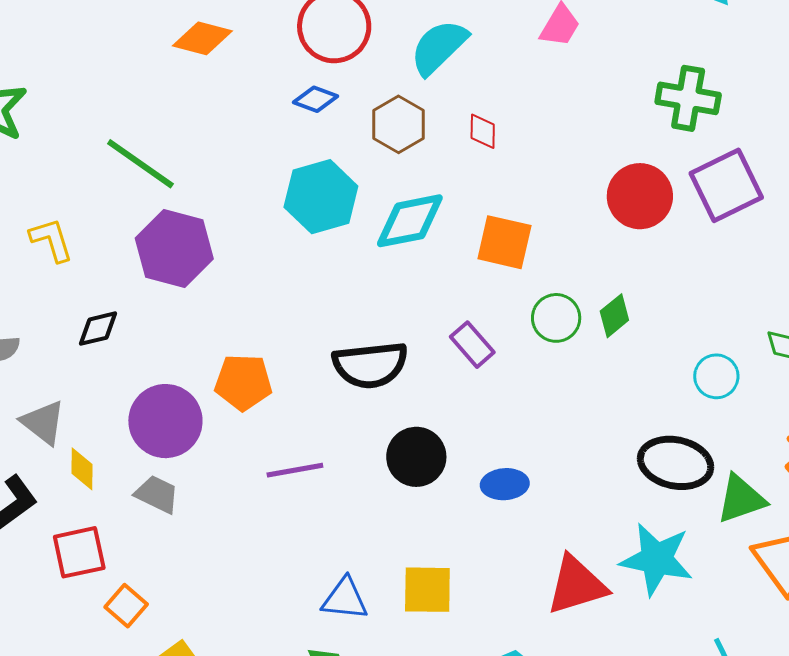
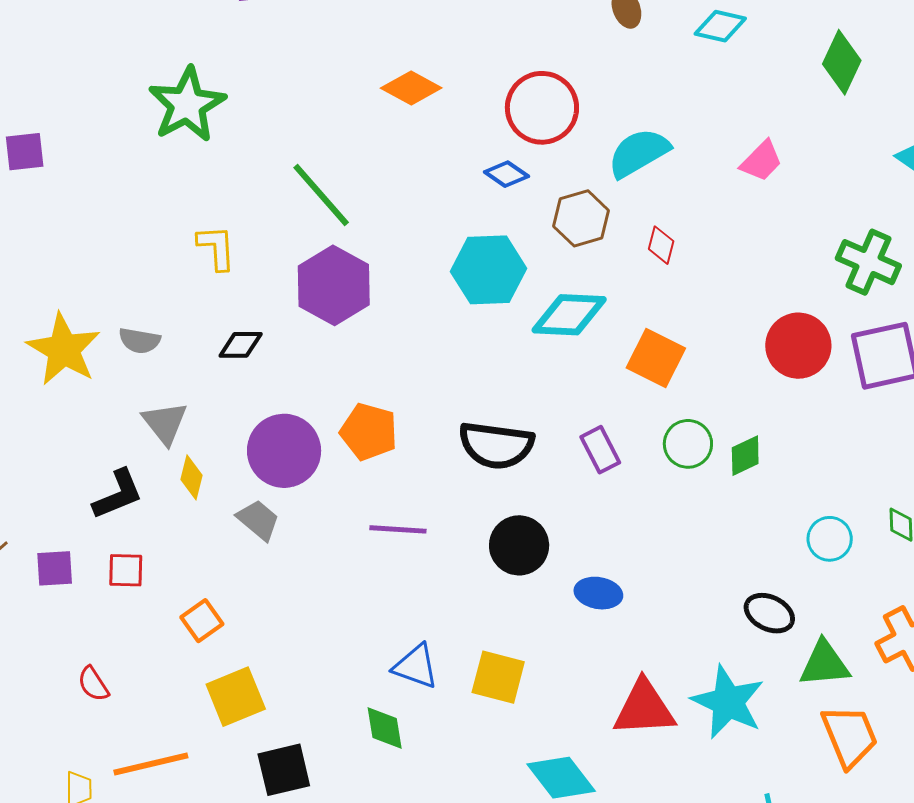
black ellipse: (676, 463) -> (769, 613), size x0.7
red square: (79, 552) -> (126, 570), moved, size x0.7

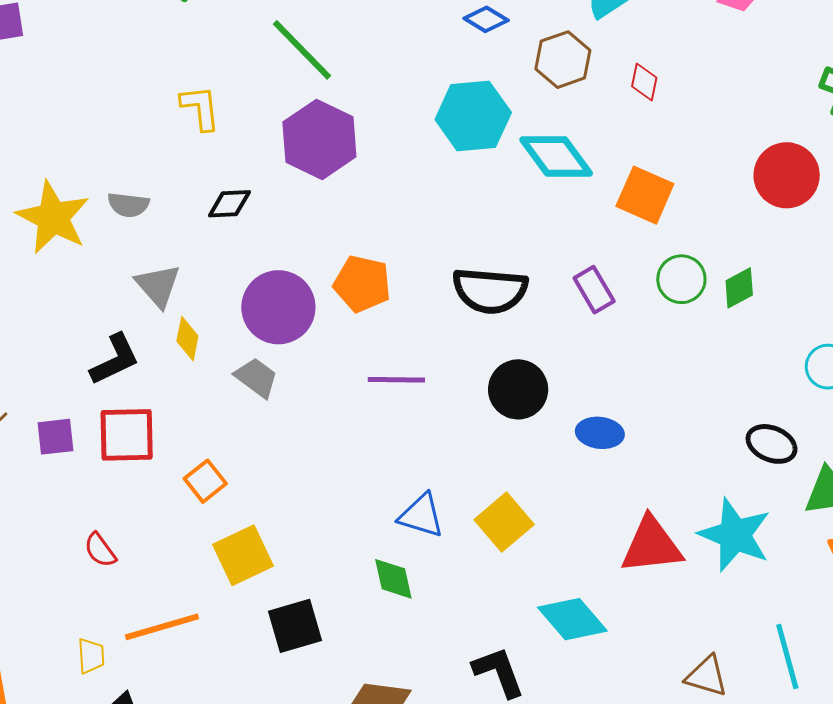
cyan diamond: (569, 315) -> (556, 156), turned 54
red square: (126, 570) -> (127, 435), size x1.6
yellow square: (498, 677) -> (504, 522), turned 38

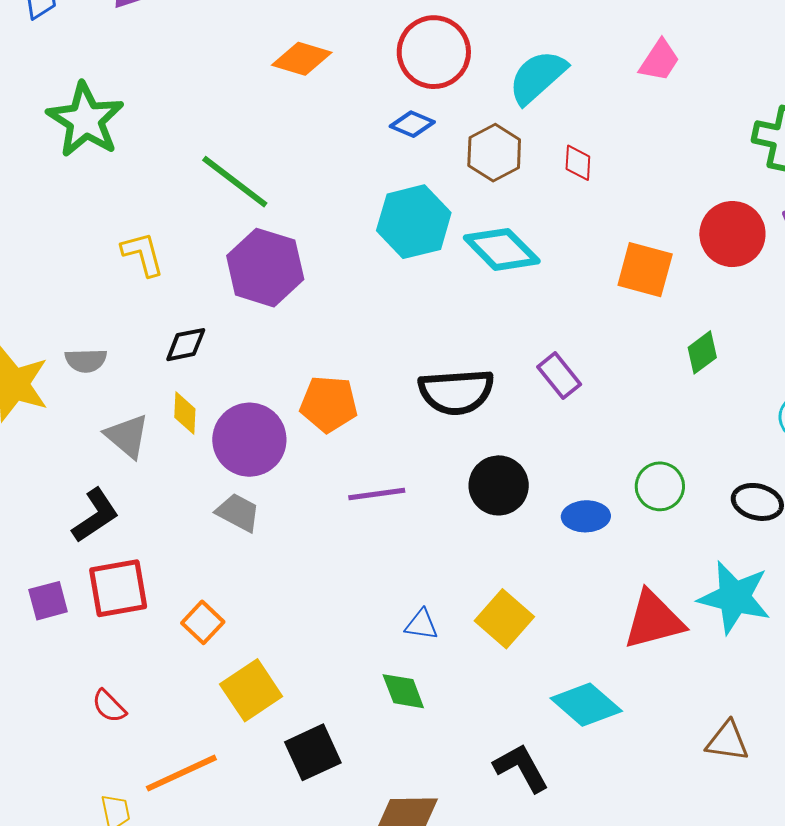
orange square: (645, 195) -> (645, 270), moved
green circle: (681, 279) -> (660, 486), moved
yellow diamond: (187, 339) -> (185, 413), moved
blue triangle: (421, 516) -> (422, 625), size x0.7

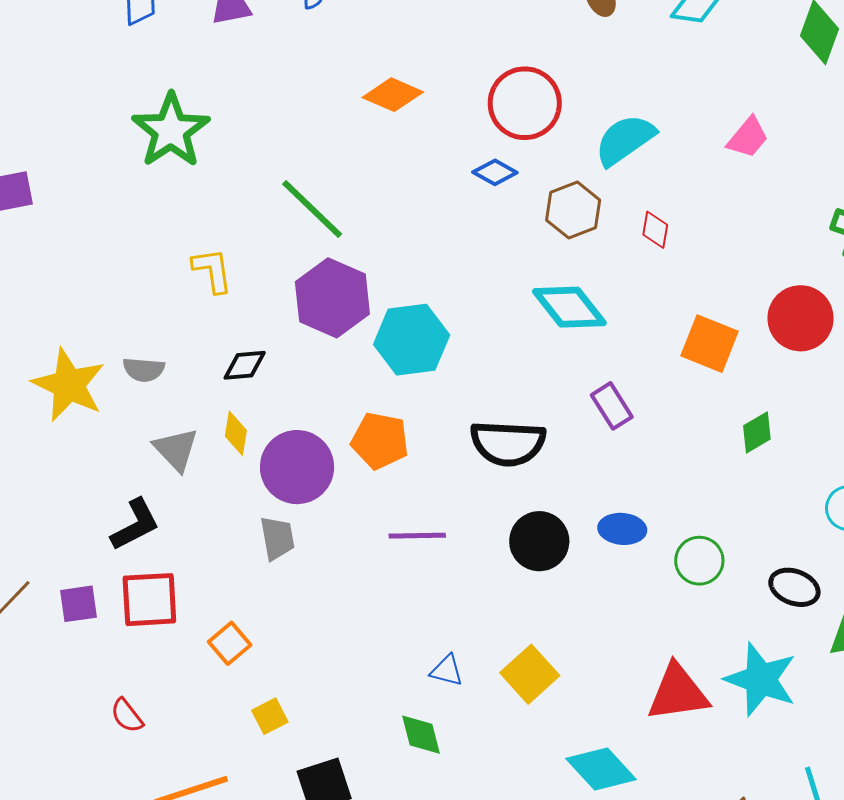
cyan hexagon: (414, 222) -> (412, 340), moved
purple rectangle: (559, 376) -> (612, 406), moved
gray trapezoid: (238, 513) -> (277, 538), turned 45
blue ellipse: (586, 516) -> (622, 529), moved
yellow square: (251, 690) -> (270, 716), size x0.6

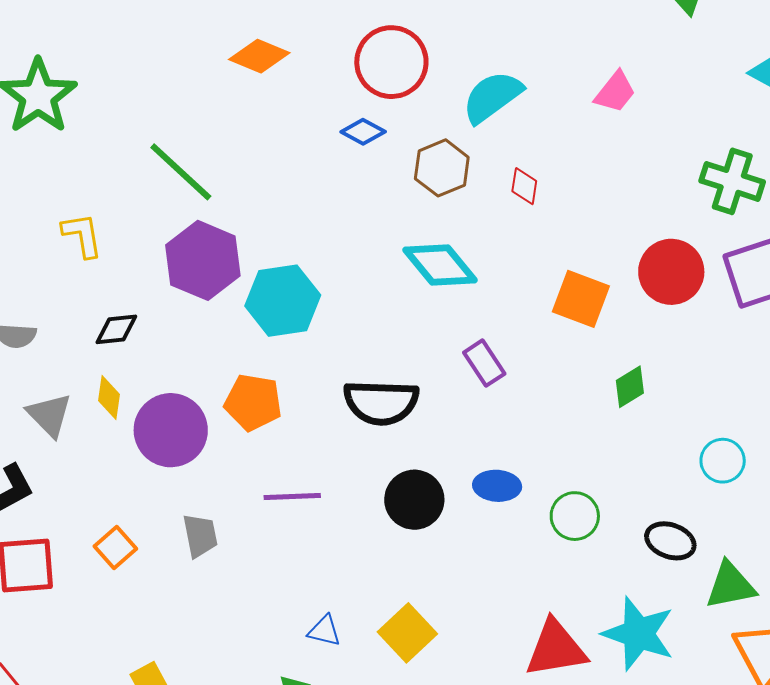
gray trapezoid: (277, 538) -> (200, 536), moved
orange square: (230, 643) -> (115, 547), moved

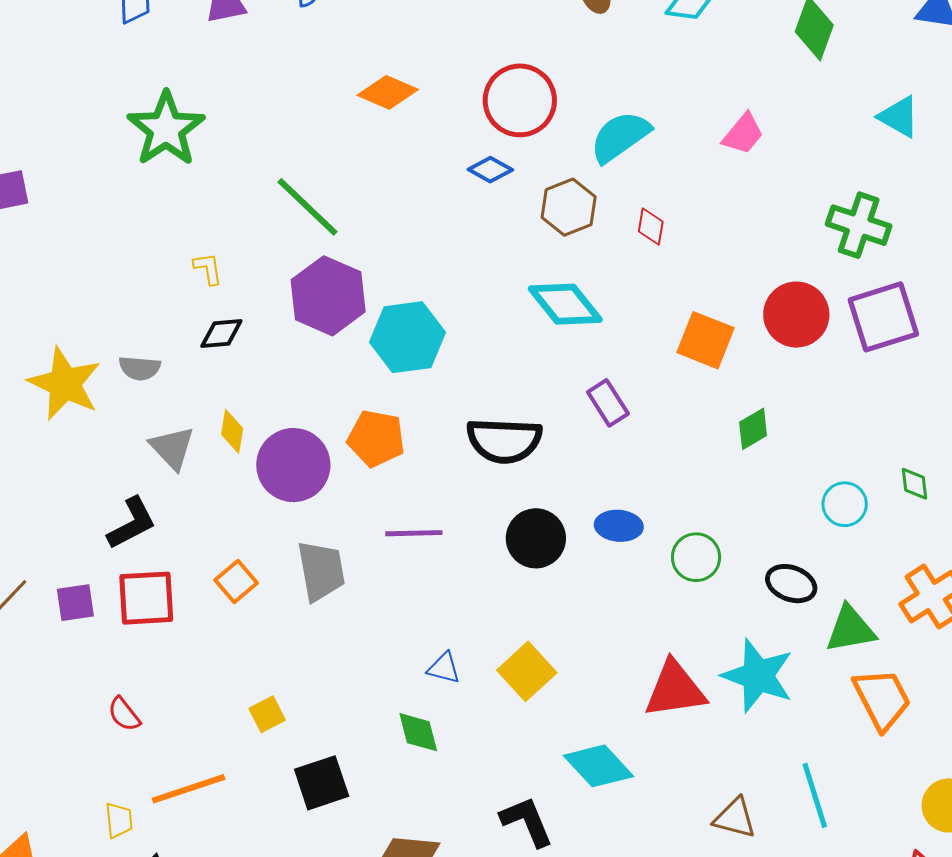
yellow L-shape: (82, 235) -> (208, 269), size x0.7
black diamond: (116, 329) -> (221, 334), moved
gray trapezoid: (200, 536) -> (321, 571), size x1.4

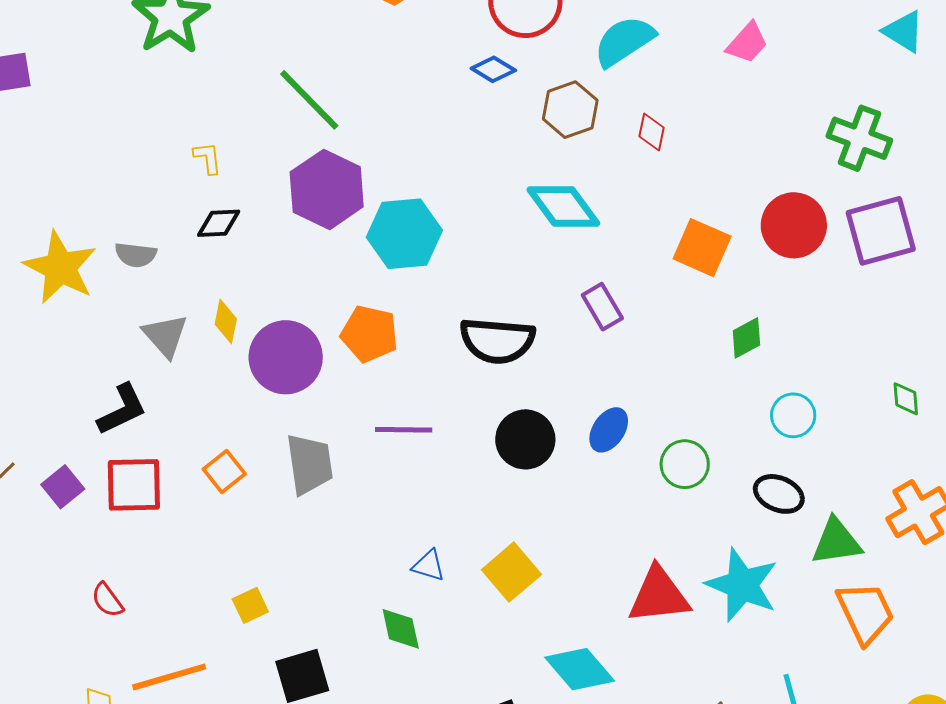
cyan circle: (845, 504) -> (793, 415), moved
blue ellipse: (619, 526) -> (609, 430), turned -63
purple square: (75, 603) -> (63, 487), turned -33

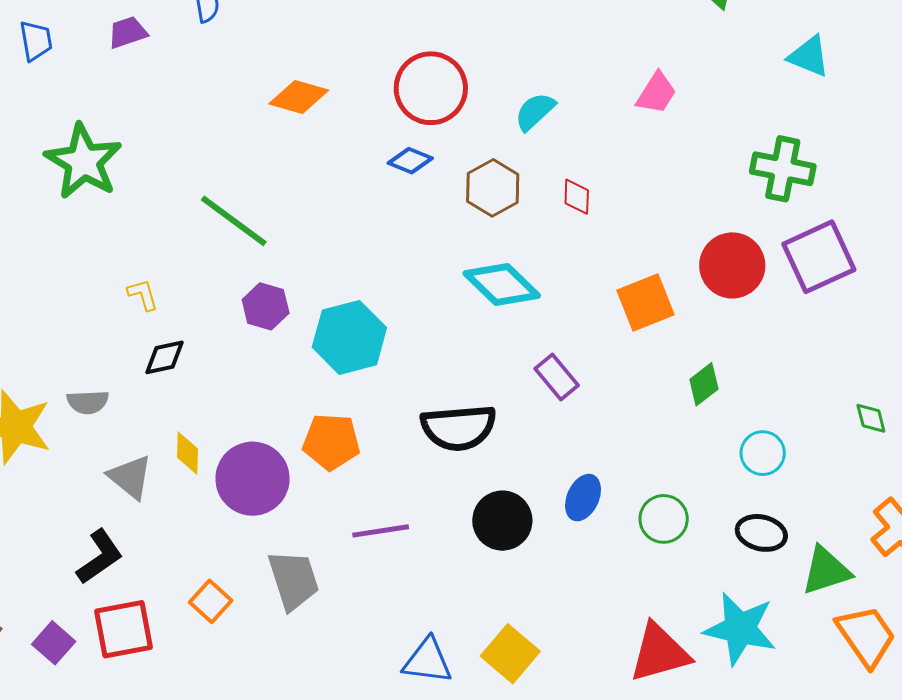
cyan semicircle: (624, 41) -> (535, 112), size x0.7
purple hexagon: (327, 189) -> (266, 306), size x0.6
orange square: (702, 248) -> (645, 302), turned -36
blue triangle: (429, 566) -> (427, 661), size x1.5

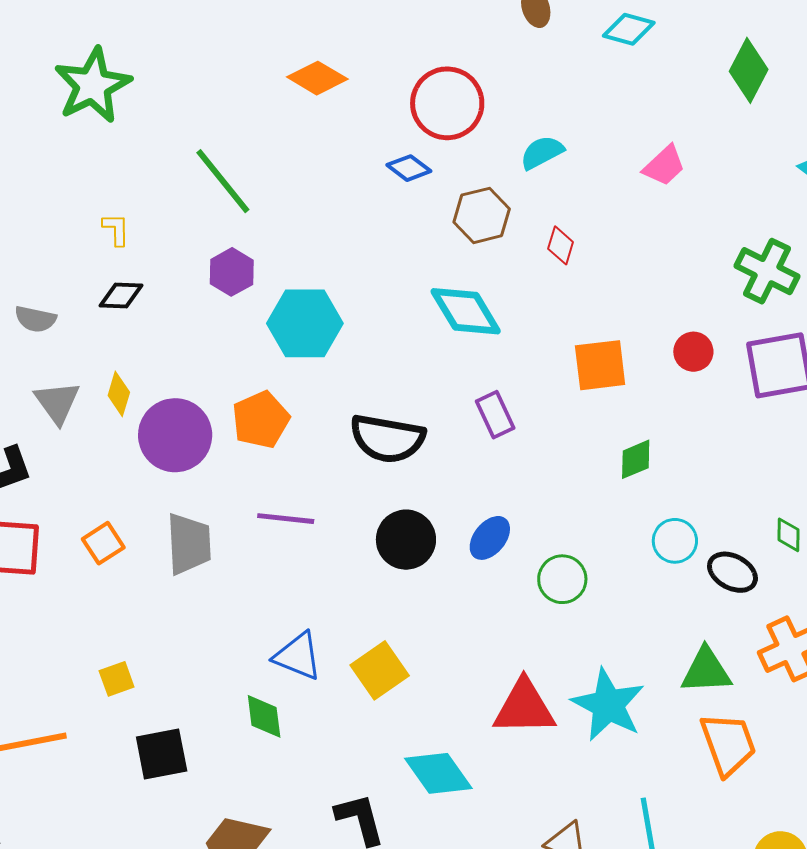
red circle: (732, 265) -> (693, 352), size x0.6
orange pentagon: (331, 442) -> (261, 420), turned 30
black ellipse: (761, 533) -> (732, 572), moved

